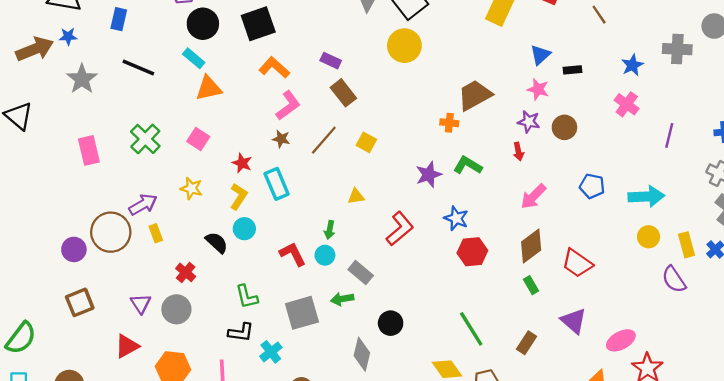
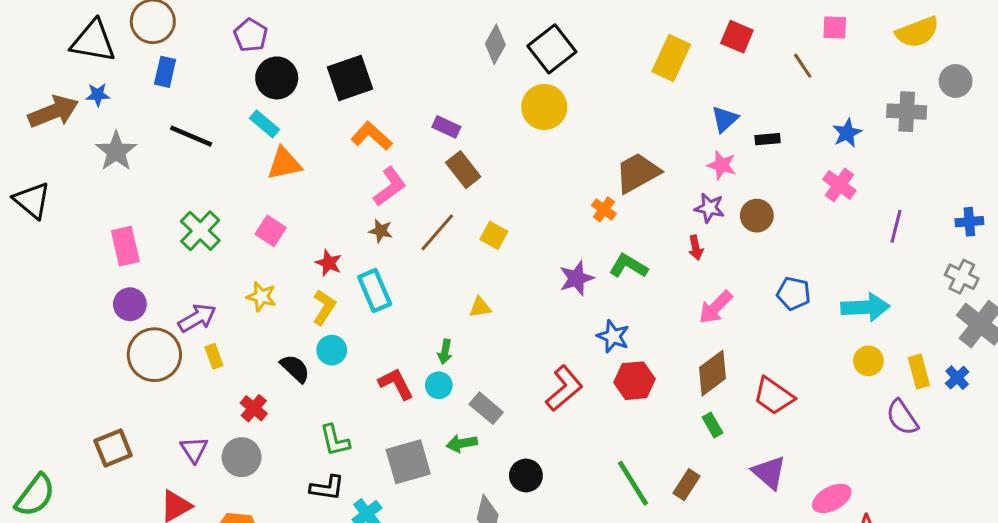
orange cross: (449, 123) -> (604, 209), turned 30
red L-shape: (400, 229) -> (564, 388), moved
purple circle: (74, 249) -> (130, 304), moved
brown rectangle: (526, 343) -> (686, 485), moved

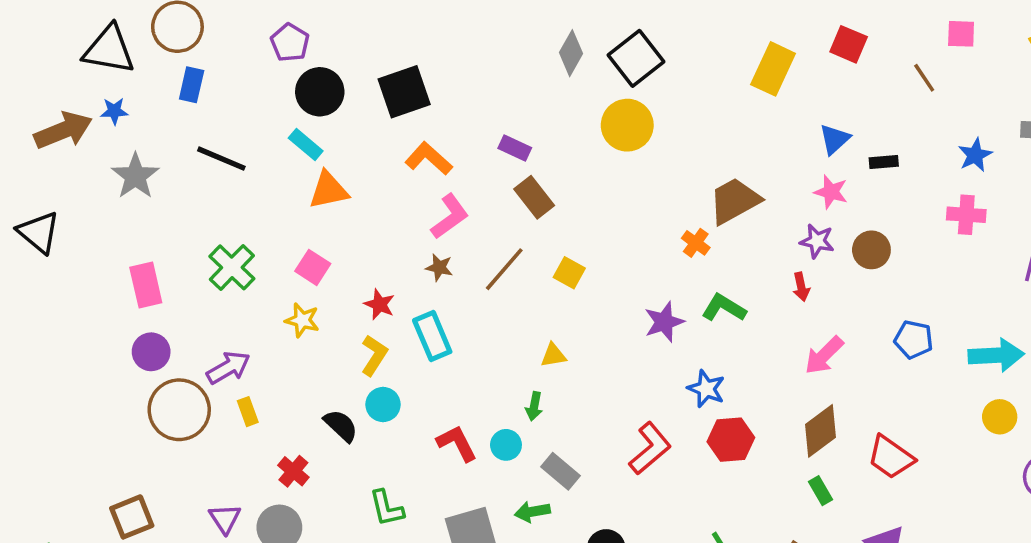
pink cross: (839, 185) -> (966, 215), turned -32
yellow star: (261, 297) -> (302, 320), moved
green arrow: (445, 352) -> (534, 406), moved

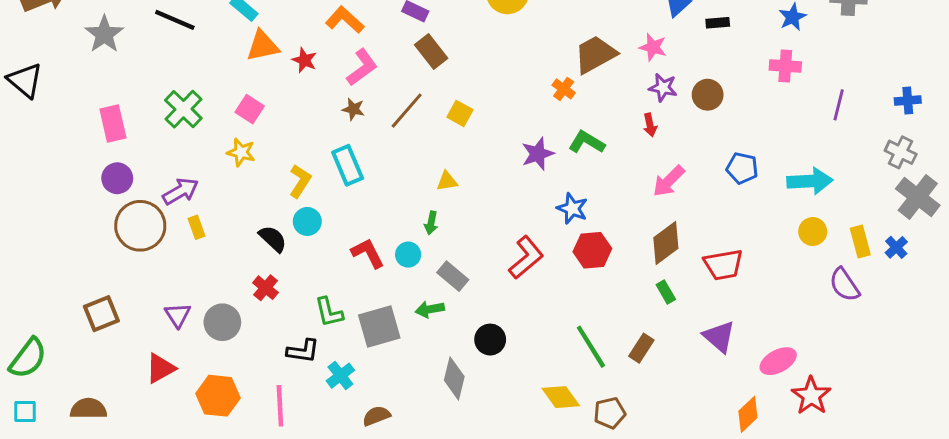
pink star: (831, 192) -> (653, 47), moved
red star: (379, 304) -> (304, 60), moved
red trapezoid: (891, 457) -> (723, 265), turned -45
red cross: (293, 471) -> (266, 288), moved
green L-shape: (387, 508) -> (329, 312), moved

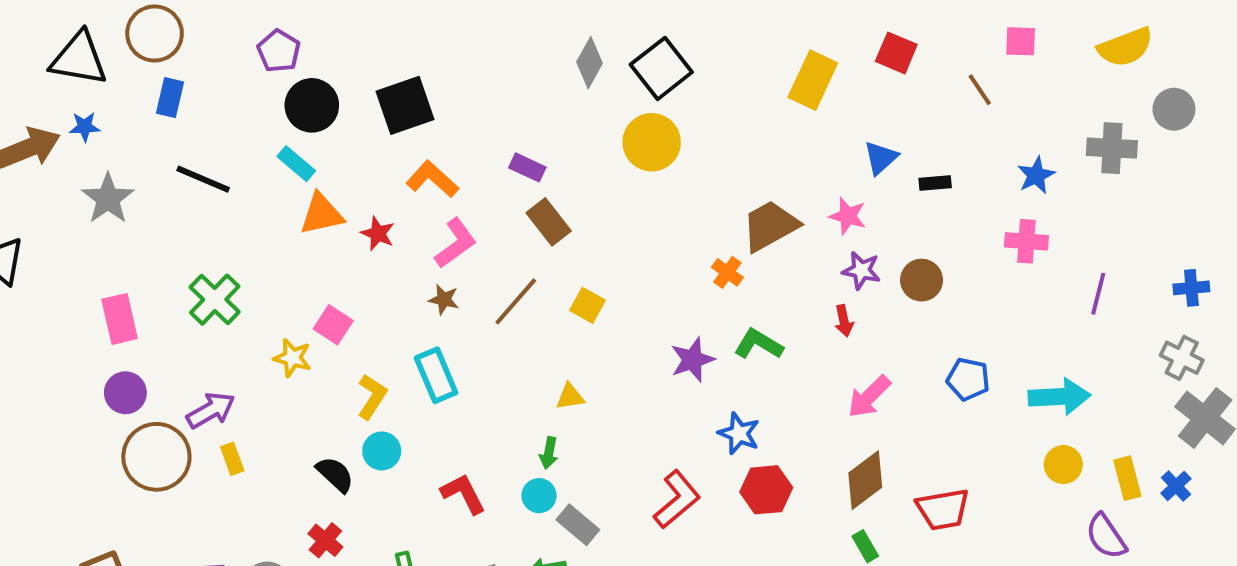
pink square: (250, 109) -> (333, 325), moved
cyan circle: (408, 255) -> (539, 496), moved

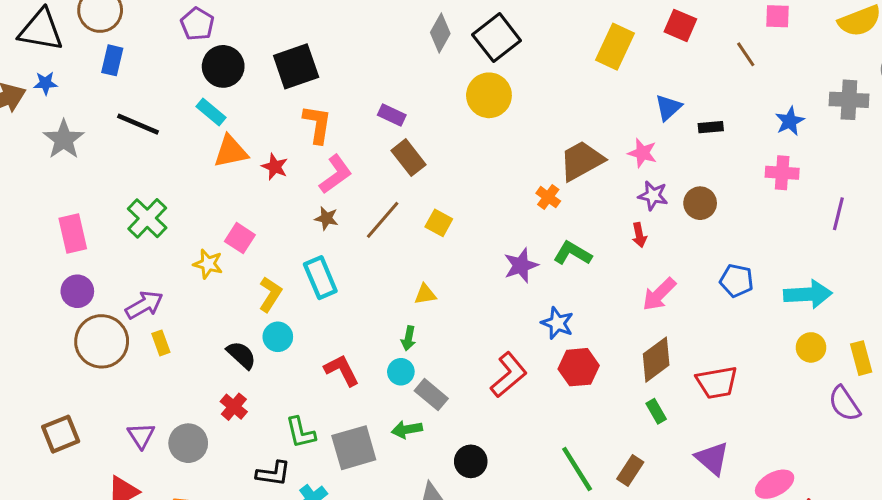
orange L-shape: (432, 179) -> (317, 124), turned 57

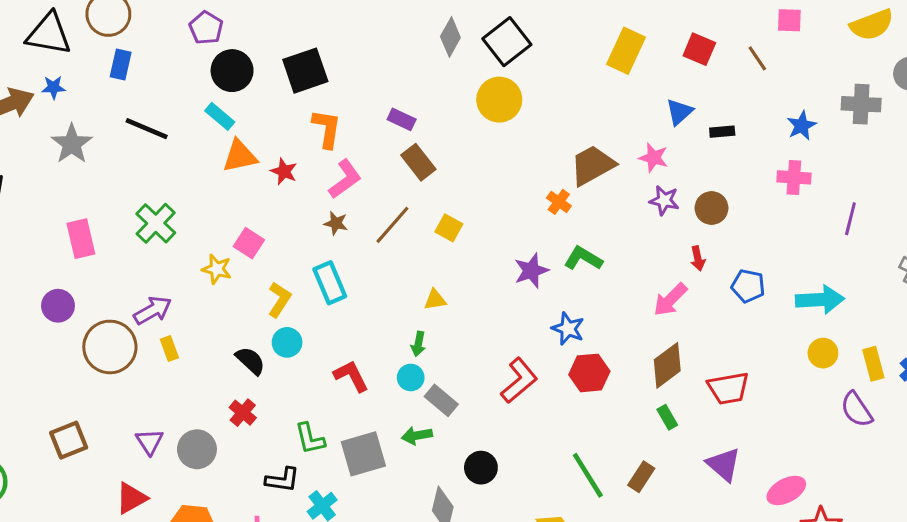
red square: (680, 25) -> (699, 49), moved
red arrow: (639, 235) -> (698, 258), moved
purple circle: (77, 291) -> (58, 306), moved

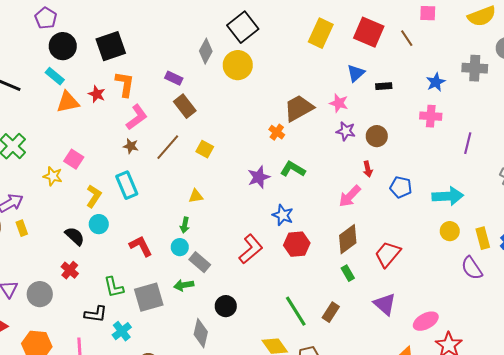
gray diamond: (450, 37) -> (206, 51), moved
red square: (699, 49) -> (369, 32), size x1.4
red star: (284, 171) -> (97, 94), moved
red trapezoid: (728, 388) -> (388, 254), turned 140

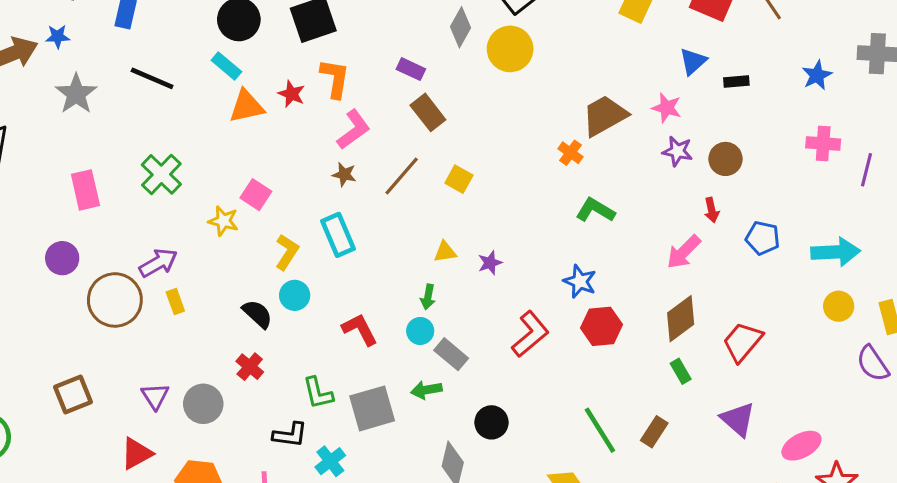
pink cross: (431, 116) -> (823, 143), moved
purple star: (259, 177) -> (490, 263), moved, size x0.7

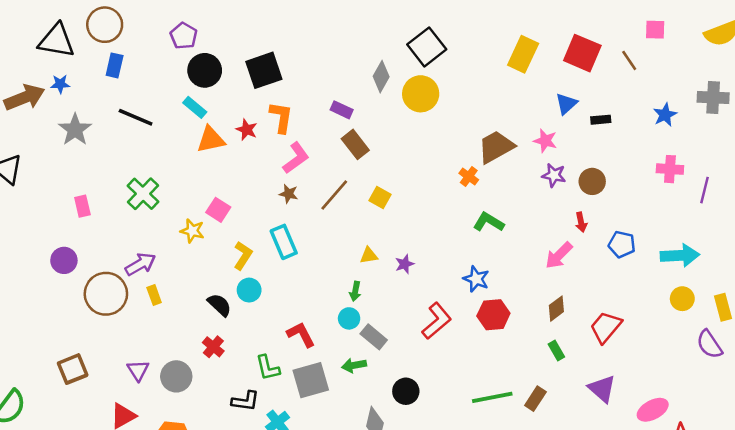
pink rectangle: (85, 190) -> (82, 206), size x0.7
brown diamond: (681, 319) -> (556, 309), size x0.7
red L-shape: (360, 329) -> (301, 334), moved
green line: (600, 430) -> (492, 397), turned -69

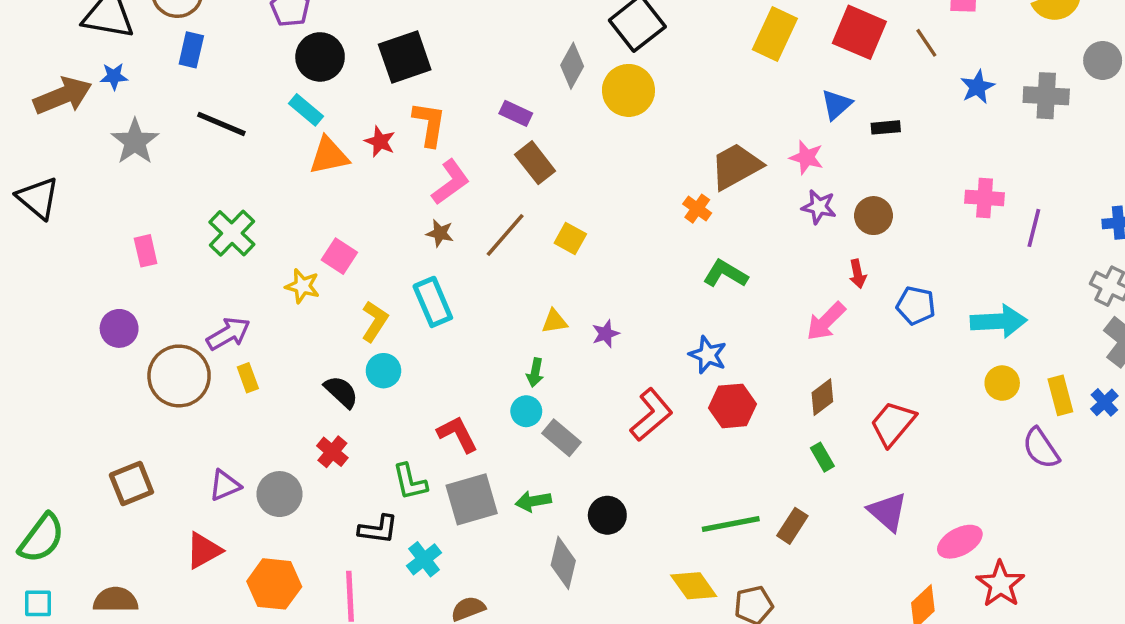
blue star: (665, 115) -> (977, 87), moved
green arrow: (354, 365) -> (533, 501), moved
purple triangle: (138, 370) -> (225, 485), turned 40

